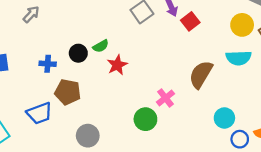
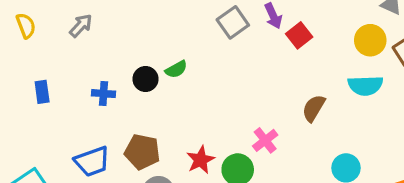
red star: (117, 65) -> (200, 160), moved
brown semicircle: (201, 74) -> (314, 108), size x0.7
brown pentagon: (68, 92) -> (142, 152), moved

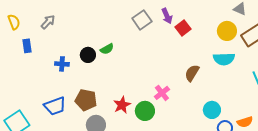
blue rectangle: (42, 92) -> (27, 46), moved

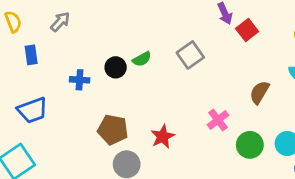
gray square: (142, 20) -> (190, 55), moved
blue trapezoid: (55, 106) -> (33, 110), moved
green circle: (145, 111) -> (250, 145), moved

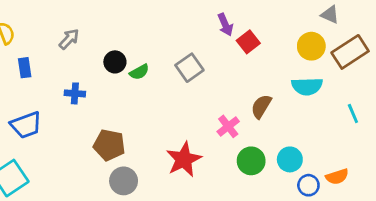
gray arrow: (60, 22) -> (69, 39), moved
black circle: (116, 67) -> (115, 62), moved
pink cross: (218, 120) -> (228, 126), moved
red star: (163, 137) -> (184, 159), moved, size x1.4

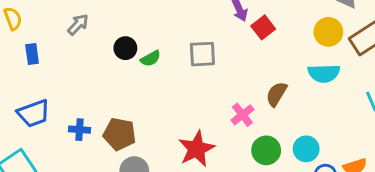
gray square: (189, 68) -> (202, 54), turned 32
blue cross: (75, 93) -> (79, 130), moved

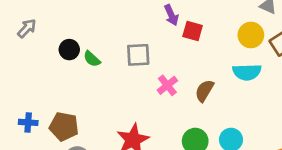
red square: (263, 27) -> (193, 31), turned -36
green semicircle: (151, 59) -> (92, 59), turned 72
pink cross: (242, 115) -> (167, 85), moved

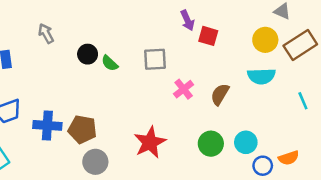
gray arrow: (27, 28) -> (46, 33), turned -72
blue cross: (28, 122) -> (47, 125), size x1.5

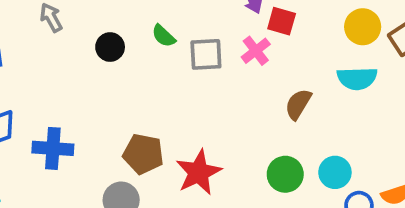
green semicircle: (110, 63) -> (164, 36), moved
pink cross: (184, 89) -> (256, 51), moved
brown pentagon: (82, 129) -> (143, 154), moved

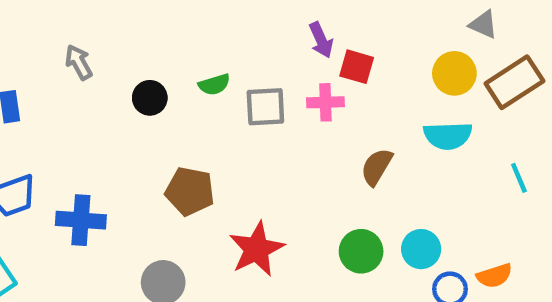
green semicircle: (164, 36) -> (214, 84), turned -60
pink cross: (256, 51) -> (325, 102), turned 36
brown pentagon: (143, 154) -> (190, 191), moved

